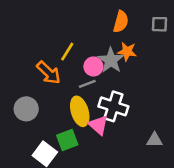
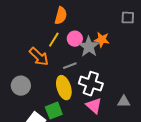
orange semicircle: (121, 22) -> (61, 16), moved
pink circle: (93, 66) -> (75, 39), moved
pink triangle: (98, 125) -> (94, 106), moved
gray triangle: (154, 140) -> (124, 102), moved

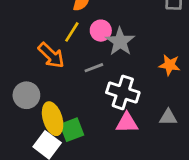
orange star: (102, 40) -> (170, 65), moved
yellow ellipse: (64, 88) -> (53, 119), moved
pink triangle: (94, 106) -> (127, 123), turned -42

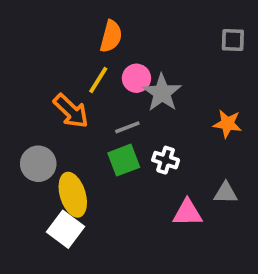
white cross: (123, 92) -> (166, 160), size x0.6
pink triangle: (127, 123) -> (187, 213), moved
green square: (72, 130) -> (124, 160), moved

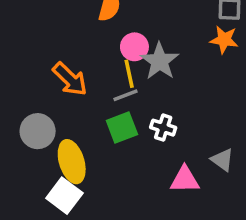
yellow line: (98, 80) -> (129, 74), moved, turned -44
orange star: (227, 124) -> (224, 40), moved
gray triangle: (226, 193) -> (222, 160), turned 35

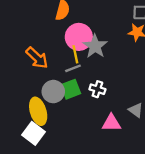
pink circle: (134, 47) -> (79, 37), size x1.5
gray circle: (38, 131) -> (53, 92), moved

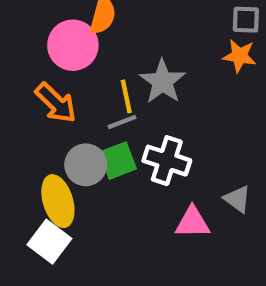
pink circle: (79, 37) -> (73, 45), moved
white cross: (97, 89) -> (167, 161), size x1.5

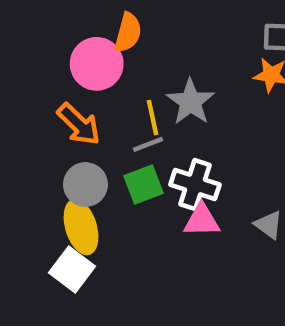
gray circle: (86, 165) -> (85, 185), moved
pink triangle: (192, 222) -> (202, 220), moved

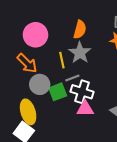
orange semicircle: (128, 33) -> (80, 30), moved
gray line: (148, 144) -> (72, 78), moved
gray circle: (85, 185) -> (40, 84), moved

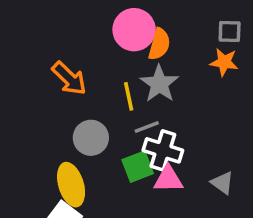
pink circle: (35, 35) -> (134, 30), moved
orange arrow: (27, 63) -> (69, 78), moved
green square: (58, 92) -> (138, 167), moved

